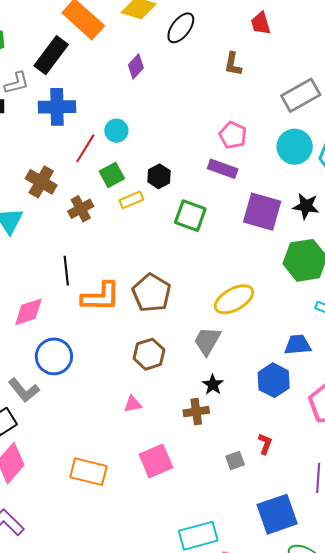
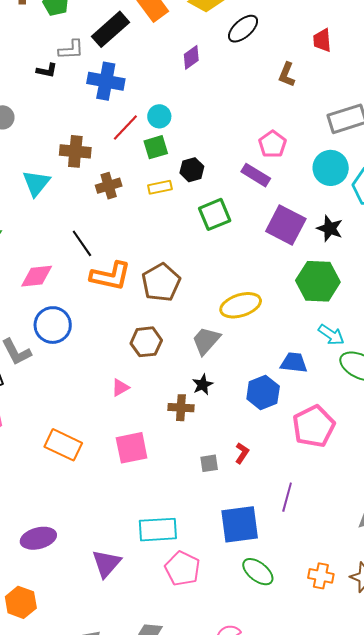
green square: (112, 175) -> (156, 147), moved
brown cross: (41, 182) -> (75, 151), turned -36
green square: (190, 216) -> (215, 214), turned 36
black line: (66, 271) -> (82, 243), turned -40
pink triangle: (133, 404) -> (120, 388), turned -30

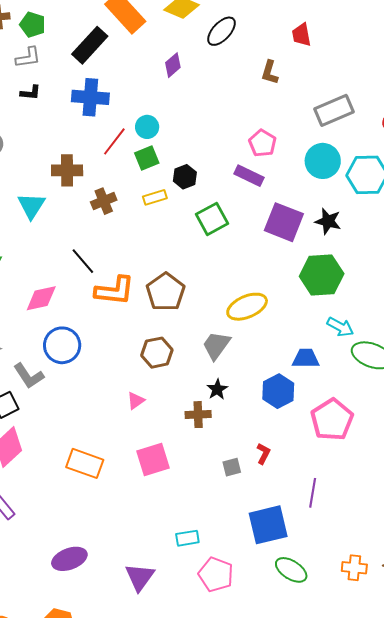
gray L-shape: (71, 50) -> (28, 57), moved
cyan rectangle: (158, 530) -> (187, 538), size x0.6

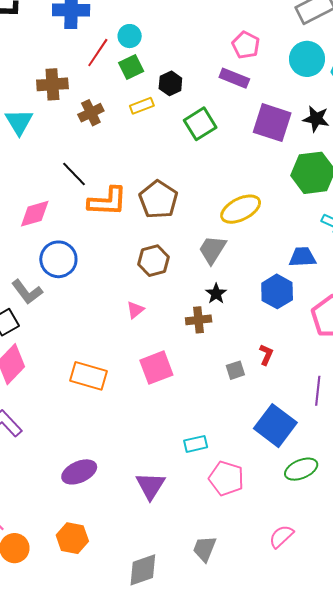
blue square: (268, 525) -> (275, 426), turned -36
green ellipse: (291, 570) -> (301, 469), turned -52

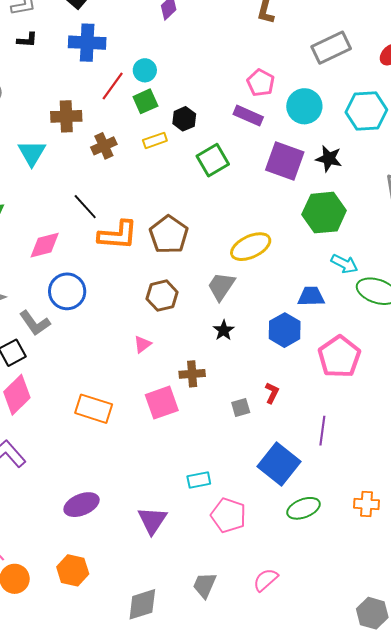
cyan circle: (307, 59) -> (304, 106), moved
brown cross: (199, 320) -> (192, 374), moved
pink semicircle: (281, 536) -> (266, 580), moved

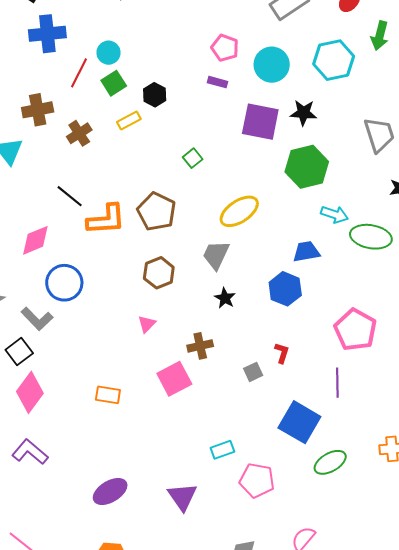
purple rectangle: (248, 116) -> (218, 82), size x0.7
green square: (213, 160) -> (193, 158), moved, size x0.6
pink pentagon: (339, 357) -> (355, 330), moved
orange rectangle: (94, 409) -> (108, 395), size x0.7

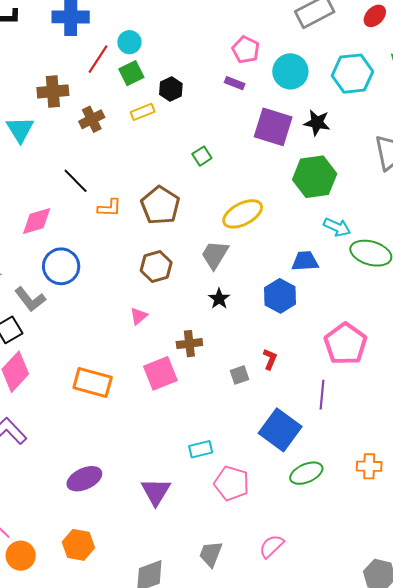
orange L-shape: (106, 219) -> (109, 208), size x0.6
orange rectangle: (108, 395) -> (93, 382), size x1.5

